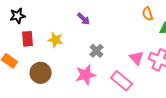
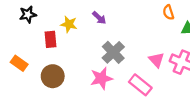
red rectangle: (28, 39) -> (50, 39), moved
yellow star: (56, 40) -> (69, 24), moved
gray cross: (97, 51) -> (113, 52), size x1.5

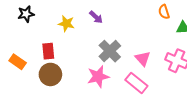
red rectangle: (50, 39) -> (48, 51), moved
pink triangle: (157, 60) -> (143, 59), moved

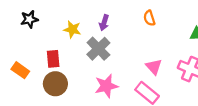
orange semicircle: (164, 12) -> (149, 18), moved
purple arrow: (96, 17) -> (104, 23), turned 64
gray cross: (110, 51) -> (98, 49), moved

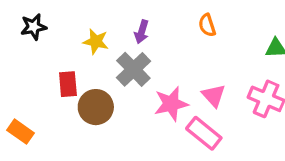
orange rectangle: (20, 70) -> (20, 132), moved
brown circle: (55, 84) -> (96, 107), moved
pink star: (106, 86) -> (171, 104), moved

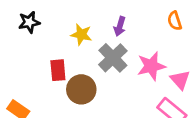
pink star: (171, 104) -> (151, 66), moved

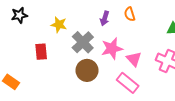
purple arrow: (120, 26) -> (105, 18), moved
brown circle: (81, 89) -> (87, 70), moved

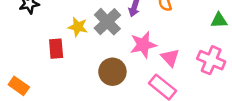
yellow star: (59, 25) -> (78, 27), moved
gray cross: (83, 42) -> (107, 22), moved

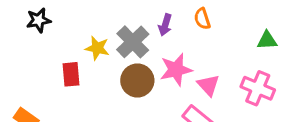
brown circle: (112, 72) -> (137, 80), moved

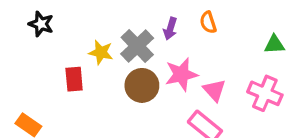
black star: (39, 20) -> (41, 24), turned 30

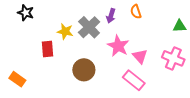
pink star: (181, 74) -> (118, 46), turned -30
brown circle: (142, 85) -> (84, 70), moved

